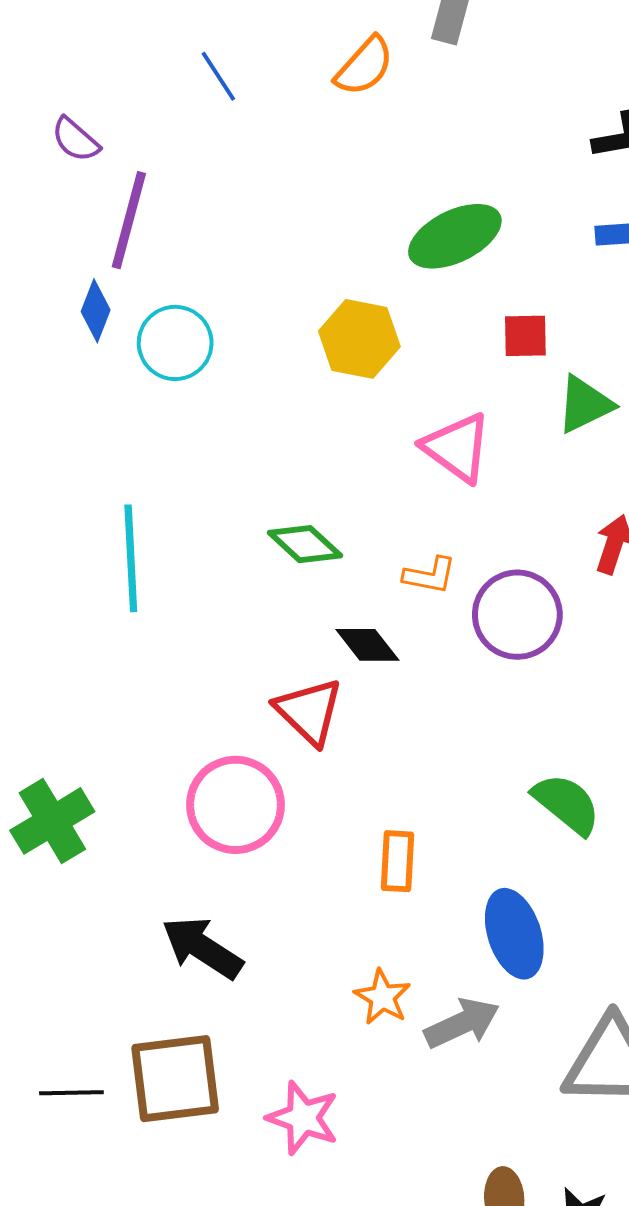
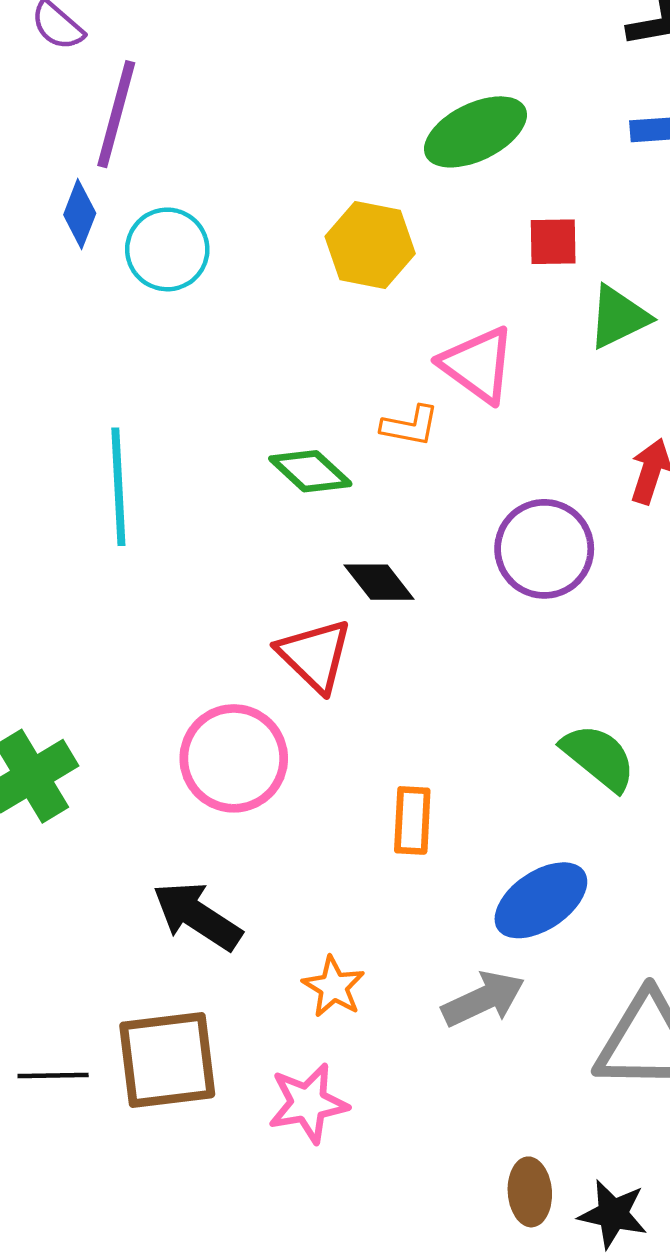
orange L-shape: (430, 575) -> (410, 426), moved
blue ellipse: (514, 934) -> (541, 900), turned 74
orange star: (382, 997) -> (334, 987), moved
pink star: (303, 1118) -> (308, 1103), turned -30

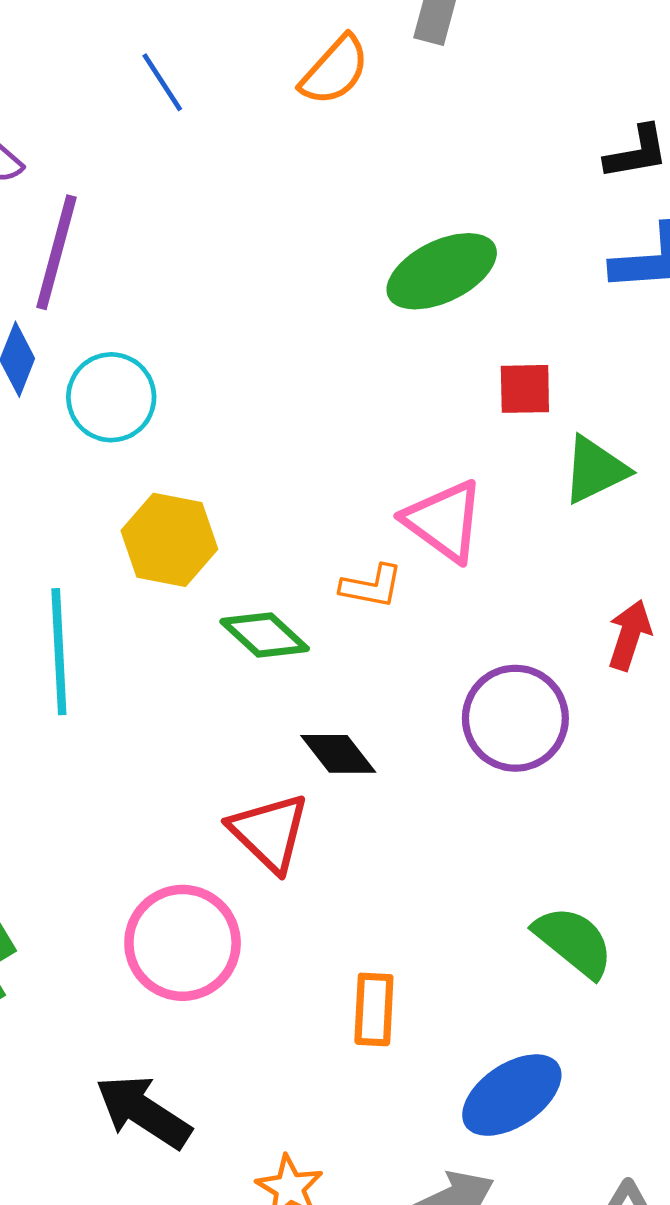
yellow hexagon: (370, 245) -> (169, 540), moved

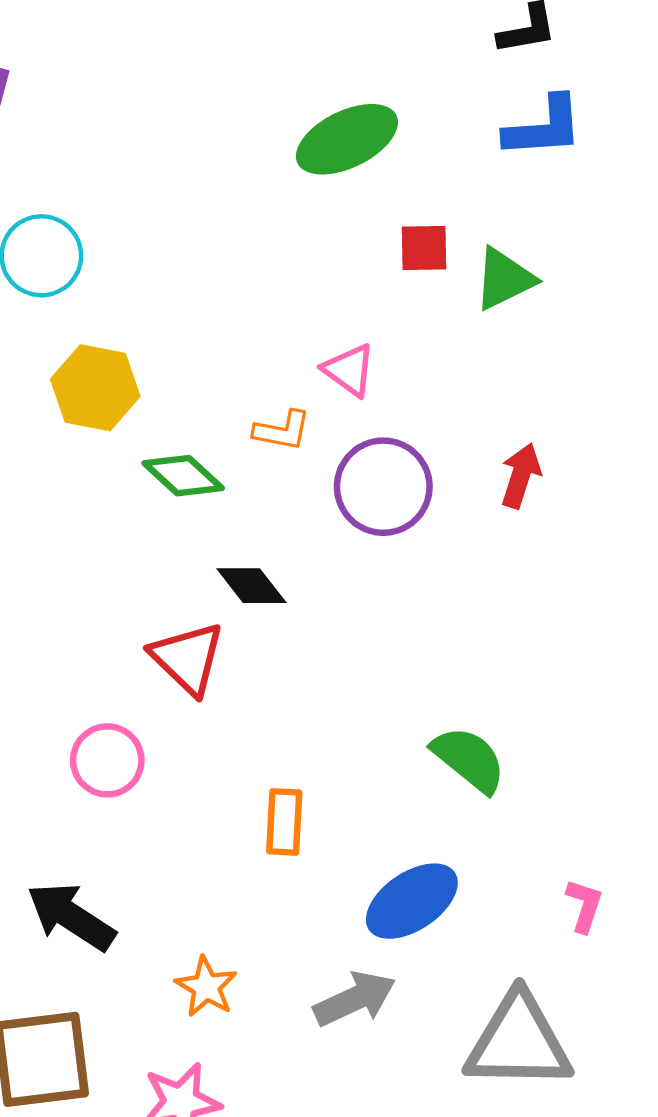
green triangle: (595, 470) -> (504, 279), moved
pink triangle: (444, 521) -> (349, 370), size x0.7
purple circle: (515, 718) -> (383, 487), moved
pink circle: (183, 943) -> (107, 760), size x0.7

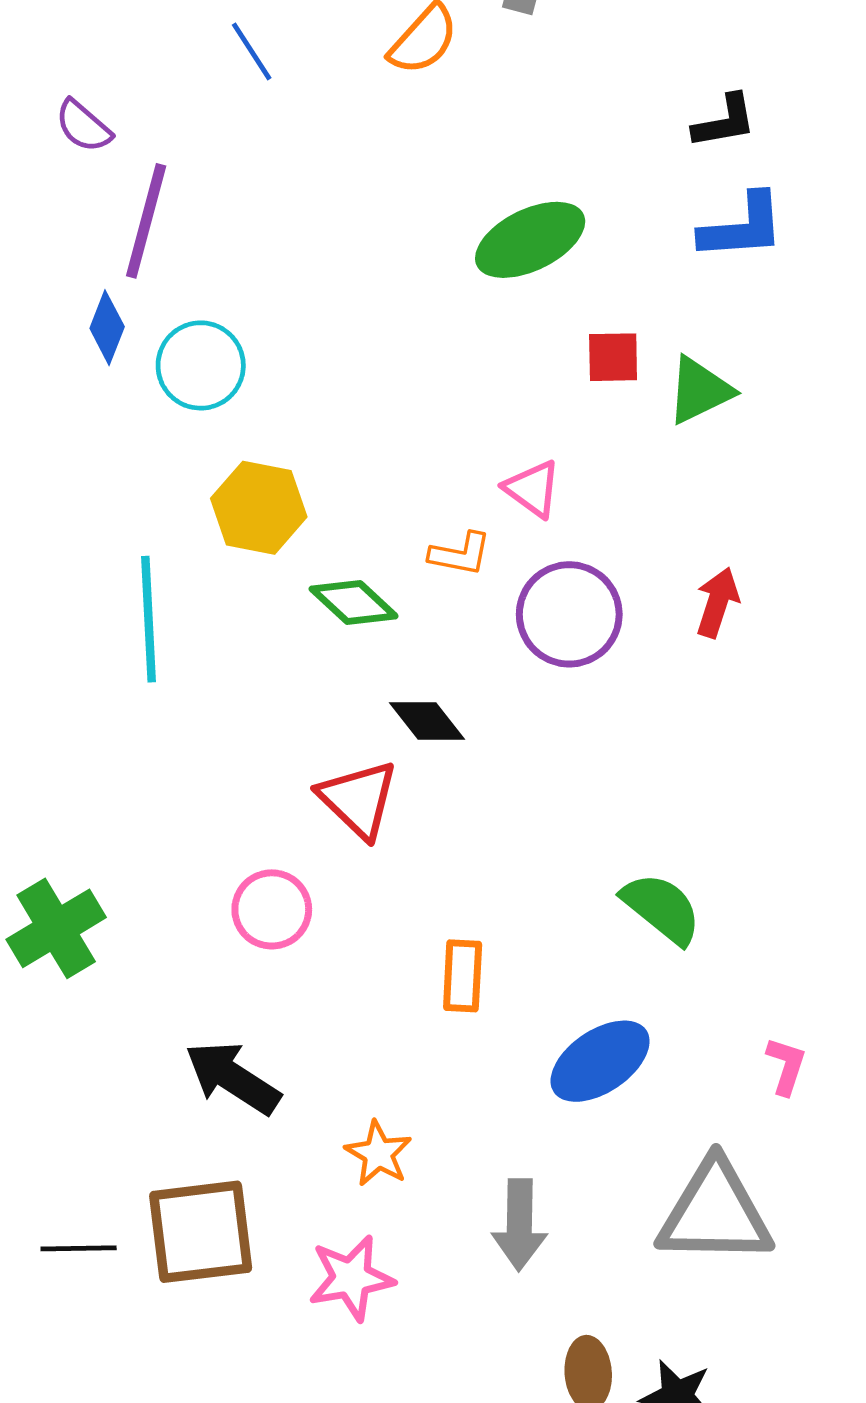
gray arrow: (355, 999) -> (519, 1225), moved, turned 116

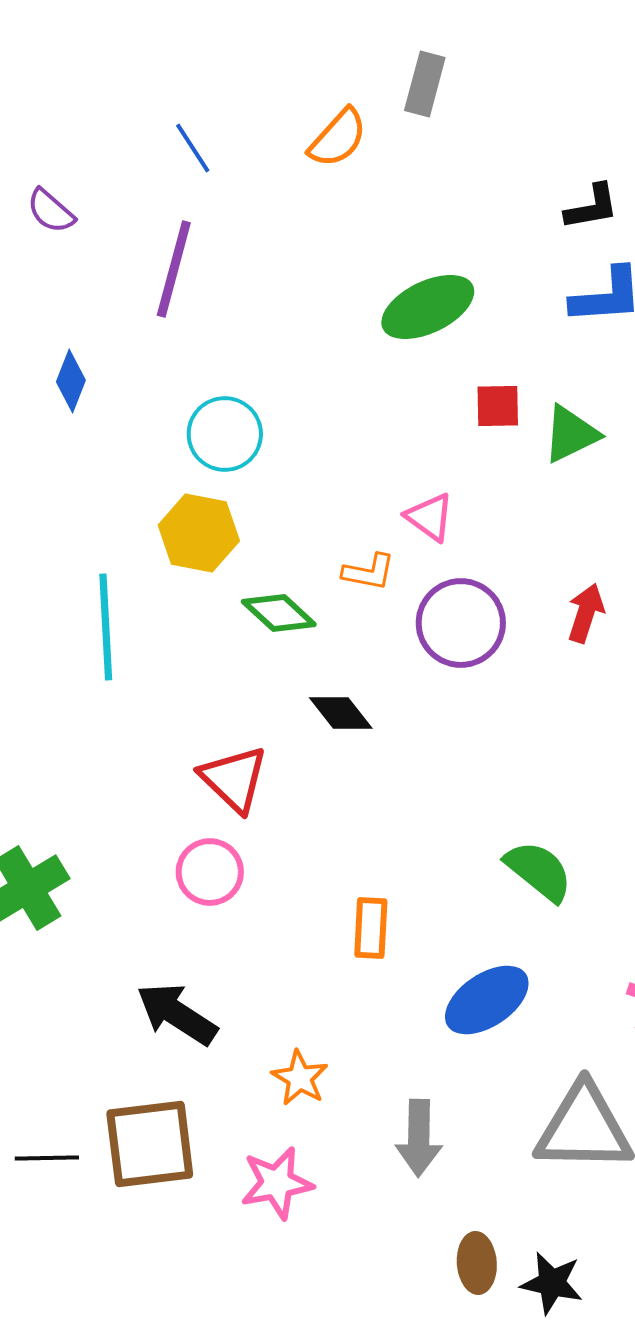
purple line: (146, 221) -> (174, 269), moved
cyan circle: (201, 365) -> (225, 434), moved
red triangle: (358, 799) -> (234, 779), moved

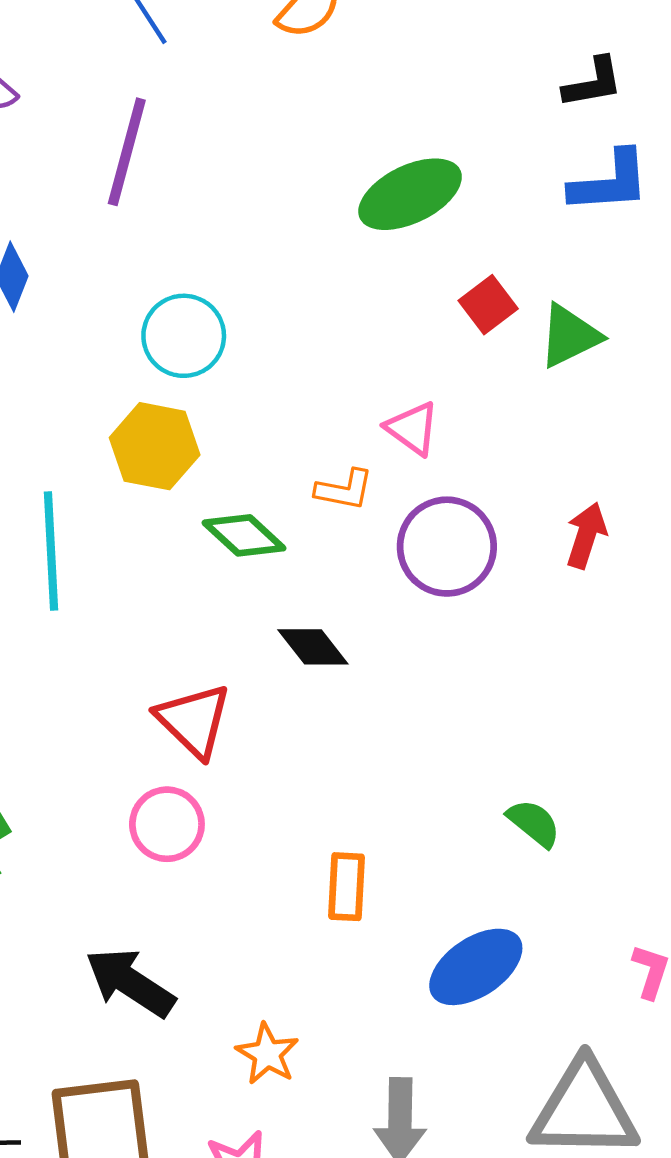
red square: (498, 406) -> (488, 305), turned -36
green semicircle: (539, 871) -> (534, 823), size x0.7

